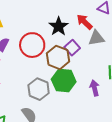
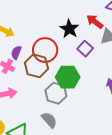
brown hexagon: (58, 57) -> (36, 66), moved
green hexagon: (64, 81) -> (68, 77), moved

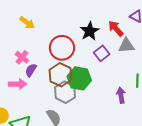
purple semicircle: (16, 53) -> (31, 70), moved
brown hexagon: (36, 66) -> (61, 75), moved

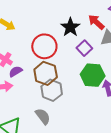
purple semicircle: (31, 70) -> (16, 71), turned 32
green hexagon: (79, 78) -> (93, 75), moved

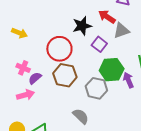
black star: (70, 27) -> (82, 26), turned 30
gray hexagon: (52, 90) -> (96, 88), moved
gray semicircle: (43, 116) -> (81, 116), moved

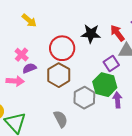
purple square: (99, 44) -> (111, 63), moved

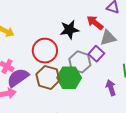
purple semicircle: (29, 68) -> (18, 78), size x1.6
green hexagon: (105, 85) -> (69, 78), moved
gray hexagon: (84, 98) -> (80, 62), moved

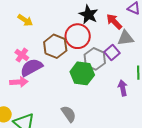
black star: (69, 30) -> (88, 15), moved, turned 30
red circle: (45, 51) -> (78, 36), moved
brown hexagon: (48, 77) -> (55, 46), moved

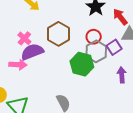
red circle: (78, 36) -> (94, 37), moved, size x0.6
purple arrow: (123, 88) -> (122, 75), moved

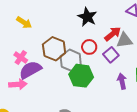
red arrow: (120, 17) -> (113, 34), moved, turned 96
gray hexagon: (96, 51) -> (71, 60), moved

